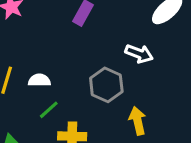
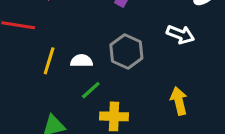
gray hexagon: (106, 85) -> (126, 51), moved

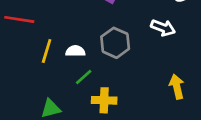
yellow arrow: (179, 101) -> (177, 87), moved

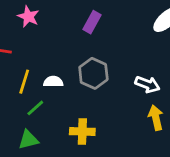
white arrow: (163, 28) -> (147, 84), moved
green line: (84, 77) -> (35, 108), moved

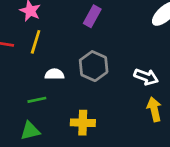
yellow line: (24, 82) -> (36, 42), moved
green line: (35, 108) -> (37, 100), turned 30

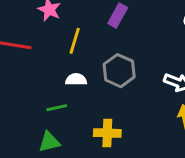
yellow line: (36, 42) -> (75, 41), moved

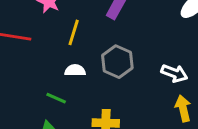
green line: (57, 108) -> (56, 98), turned 36

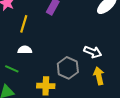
gray hexagon: (117, 62) -> (68, 68), moved

